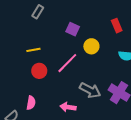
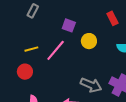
pink line: (67, 63) -> (56, 50), moved
red circle: (39, 71) -> (25, 72), moved

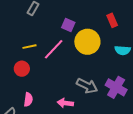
yellow circle: (89, 41) -> (87, 42), size x1.6

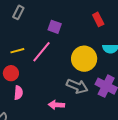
yellow circle: (87, 42) -> (84, 59), moved
pink semicircle: (28, 100) -> (18, 93), moved

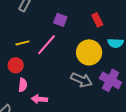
red rectangle: (98, 19) -> (97, 20), moved
pink arrow: (56, 105) -> (39, 99), moved

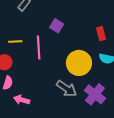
red rectangle: (97, 20) -> (101, 34), moved
pink line: (47, 45) -> (39, 48), turned -55

